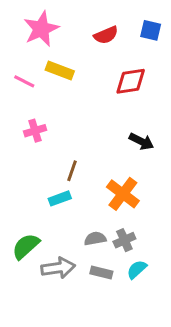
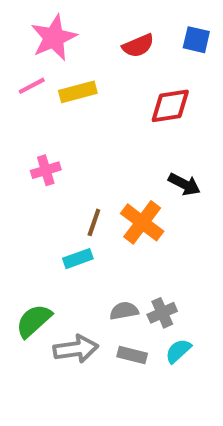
yellow rectangle: (60, 70) -> (78, 92), turned -36
pink line: (24, 81) -> (32, 86), moved, turned -55
orange cross: (123, 194) -> (142, 222), moved

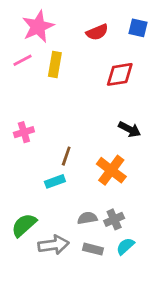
yellow rectangle: (78, 92) -> (55, 65), turned -65
pink cross: (46, 170) -> (24, 132), moved
orange cross: (142, 222) -> (111, 170), moved

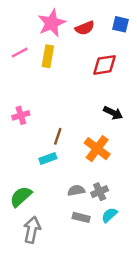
pink star: (38, 27) -> (52, 23), moved
gray arrow: (54, 245) -> (32, 230), moved, turned -70

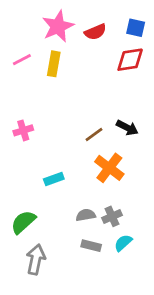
red diamond: (105, 65) -> (130, 60), moved
brown line: (58, 136) -> (94, 135), moved, turned 35

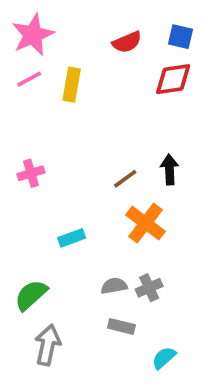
pink star: (58, 26) -> (33, 35), moved
black arrow: (127, 128) -> (169, 170), turned -120
cyan semicircle: (123, 243) -> (164, 358), moved

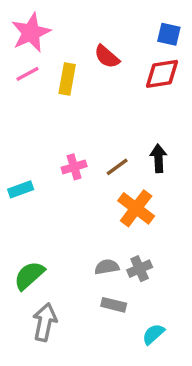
red semicircle: (127, 42) -> (107, 57), moved, turned 64
pink cross: (31, 173) -> (74, 167), moved
cyan rectangle: (72, 238) -> (21, 189), moved

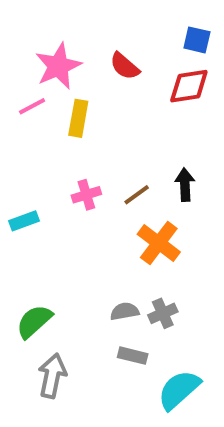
pink star: (31, 32) -> (58, 66), moved
pink line: (28, 74) -> (32, 106), moved
yellow rectangle: (67, 79) -> (78, 118), moved
cyan semicircle: (153, 334) -> (179, 390), size x1.6

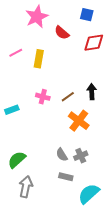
blue square: (197, 40) -> (87, 15), moved
pink star: (58, 66) -> (37, 17), moved
pink cross: (86, 195) -> (43, 97), turned 32
gray semicircle: (125, 311) -> (62, 155), turned -112

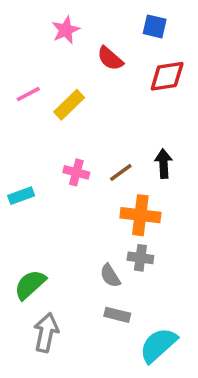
pink star: (37, 17) -> (66, 30), size x0.7
yellow rectangle: (39, 59) -> (69, 105), turned 36
orange cross: (79, 121) -> (140, 215), turned -30
gray cross: (81, 156) -> (140, 258), moved, turned 32

